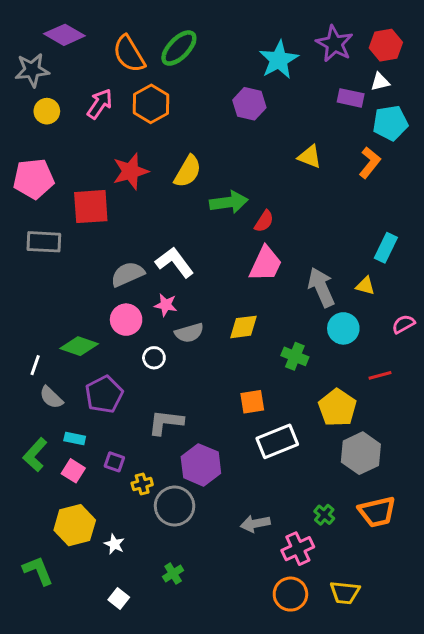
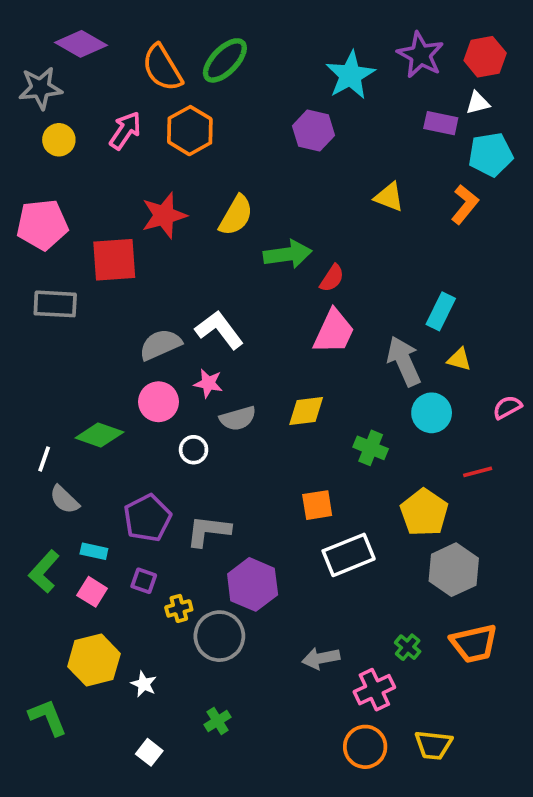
cyan rectangle: (386, 248) -> (441, 311), moved
purple pentagon: (104, 394) -> (147, 518), moved

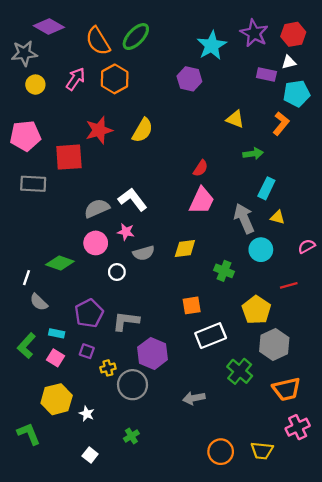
green arrow: (288, 254) -> (253, 154), moved, size x0.7
green cross: (408, 647) -> (240, 371), moved, size x1.6
pink cross: (374, 690) -> (298, 427), moved

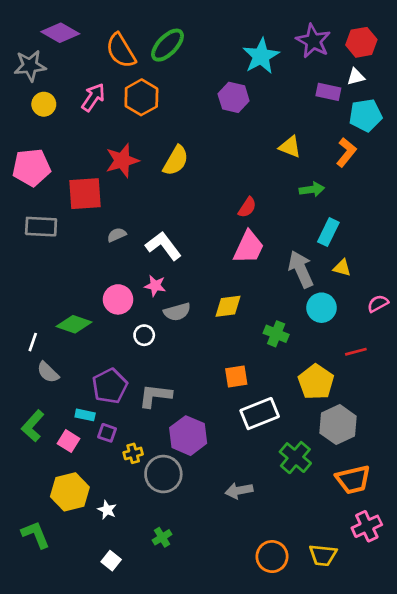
gray semicircle: (97, 208) -> (117, 235), moved, size x0.6
cyan rectangle: (57, 333) -> (85, 415), moved

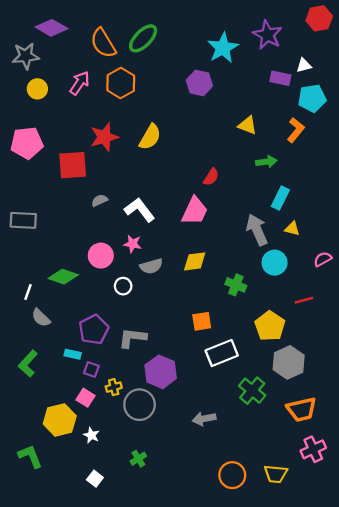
red hexagon: (361, 42) -> (319, 18), moved
gray rectangle: (41, 227) -> (23, 220), moved
pink trapezoid: (249, 247) -> (195, 211), moved
pink square: (69, 441) -> (86, 398), moved

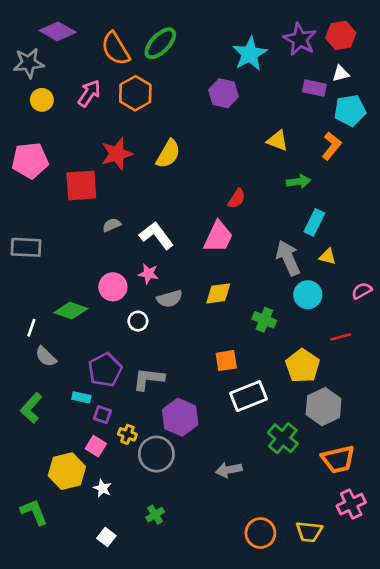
red hexagon: (319, 18) -> (341, 35), moved
yellow cross: (114, 387) -> (127, 434), turned 35

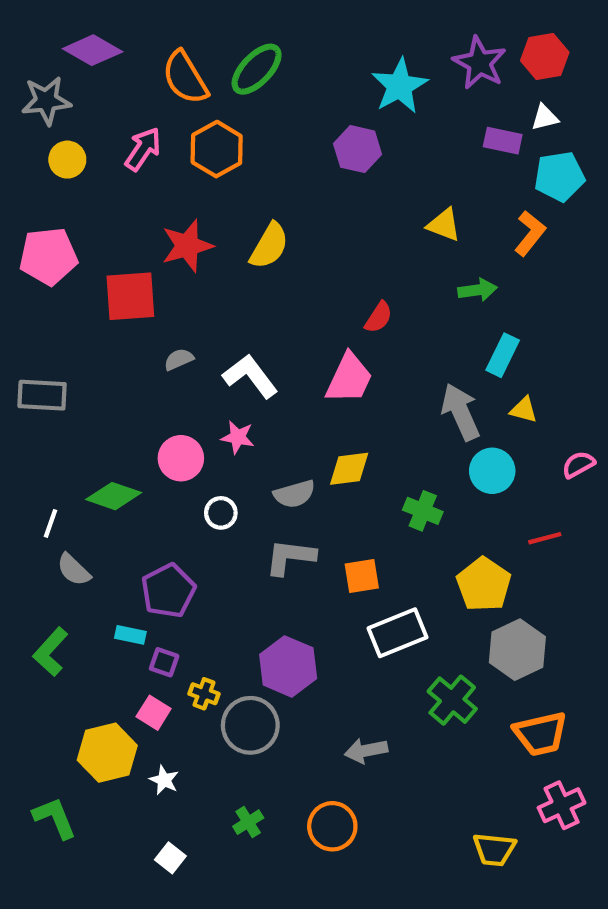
gray semicircle: (170, 299) -> (294, 494), moved
gray L-shape: (148, 379) -> (290, 557), moved
orange circle: (260, 533) -> (332, 826), moved

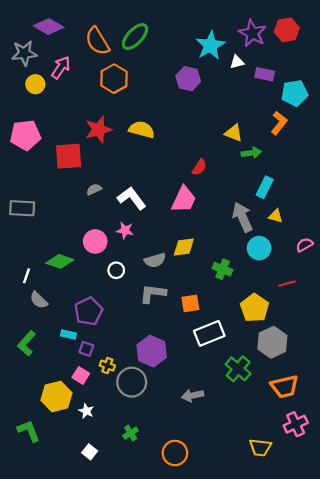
white triangle: (545, 118) -> (237, 62), moved
pink arrow: (143, 149) -> (61, 68), moved
yellow triangle: (444, 225) -> (234, 133), moved
yellow semicircle: (269, 246) -> (142, 130), turned -105
orange circle: (332, 826) -> (175, 453), moved

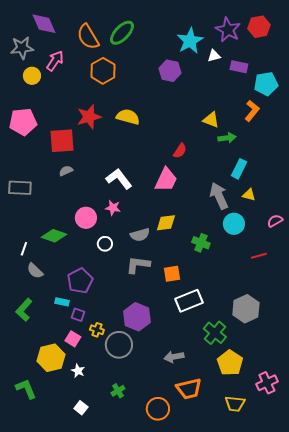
purple diamond: (49, 27) -> (44, 24), turned 36
gray semicircle: (94, 189) -> (66, 171), moved
yellow pentagon: (255, 308) -> (230, 363), moved
orange trapezoid: (285, 387) -> (189, 389), moved

